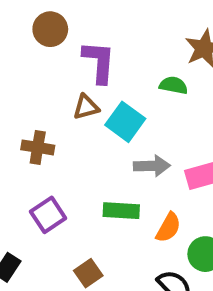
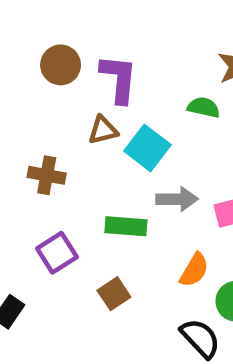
brown circle: (50, 29) -> (61, 65), moved
green rectangle: (121, 211) -> (126, 226), moved
brown square: (88, 273) -> (114, 294), moved

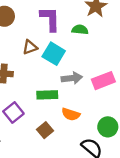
purple L-shape: (119, 79) -> (50, 19), moved
orange semicircle: (194, 270) -> (71, 114), moved, turned 84

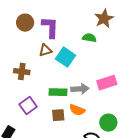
purple L-shape: (50, 19) -> (50, 27), moved
gray arrow: (72, 78) -> (80, 89), moved
brown square: (45, 130) -> (58, 115), moved, turned 32

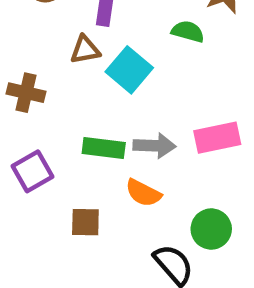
brown square: (58, 115) -> (85, 222), moved

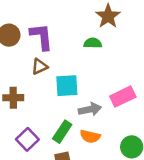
cyan square: (129, 70) -> (67, 86), moved, turned -30
green rectangle: (104, 148) -> (62, 132), moved, turned -50

